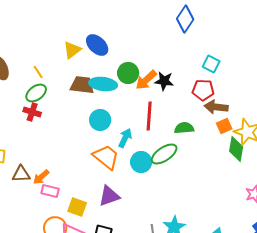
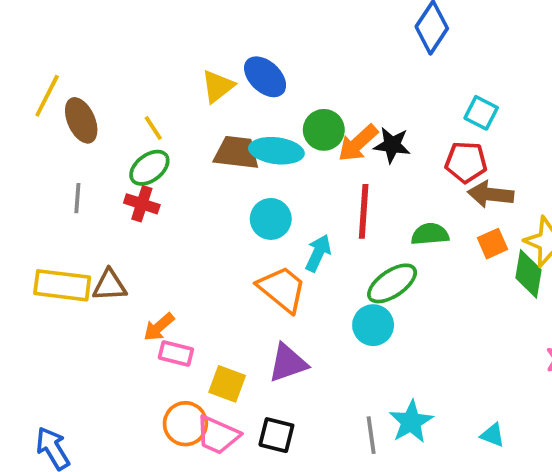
orange square: (224, 126) -> (493, 244), moved
cyan circle: (141, 162) -> (373, 325), moved
brown triangle: (21, 174) -> (110, 285), moved

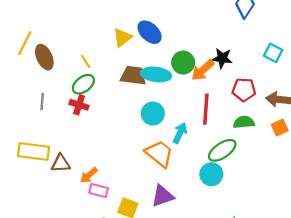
black star: (392, 145) -> (222, 58), moved
red pentagon: (466, 162) -> (244, 90), moved
brown triangle: (110, 285) -> (61, 163), moved

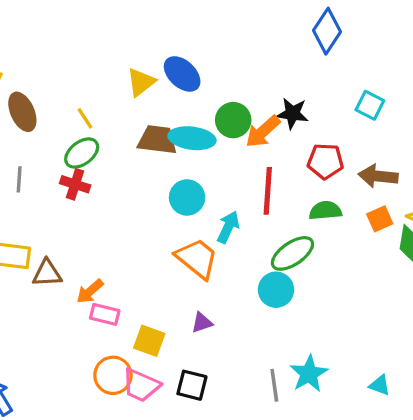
purple triangle: (163, 196) -> (202, 323), size x0.6

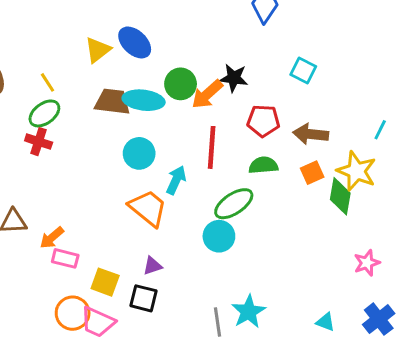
black square: (192, 385) -> (144, 298), moved
cyan triangle: (380, 385) -> (325, 322), moved

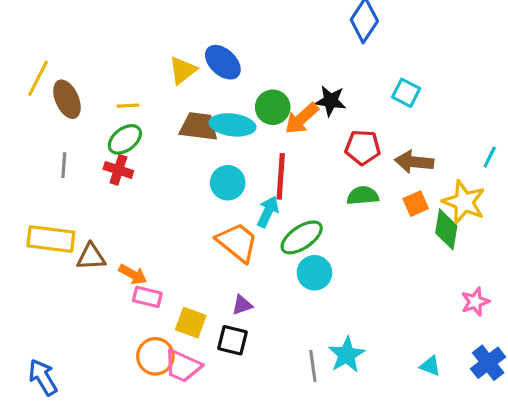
yellow line: (47, 82) -> (128, 106), turned -60
red line: (212, 147) -> (281, 176), moved
green ellipse: (234, 204) -> (302, 237), moved
orange arrow: (52, 238) -> (133, 274), turned -110

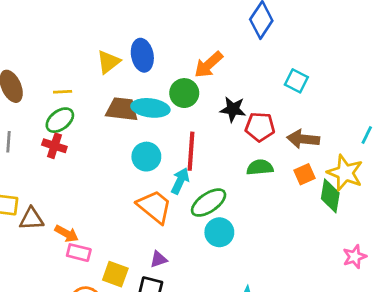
blue ellipse: (223, 62) -> (142, 55), turned 36
black star: (331, 101) -> (233, 109), moved
orange arrow: (302, 118) -> (209, 65), moved

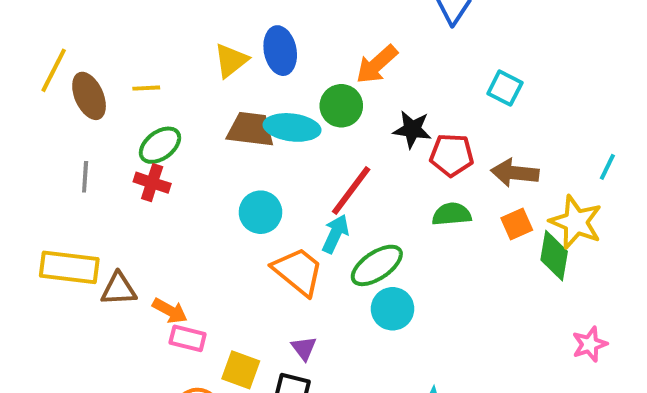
yellow line: (63, 92) -> (146, 88), moved
red line: (191, 151) -> (351, 191), turned 33
cyan circle: (146, 157) -> (260, 212), moved
purple triangle: (159, 259) -> (304, 348), turned -48

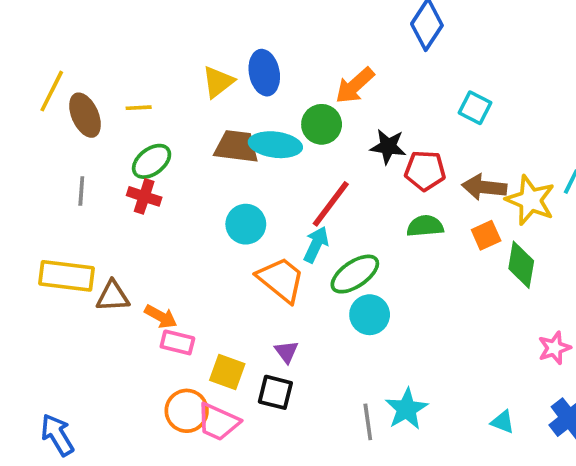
yellow star: (576, 222) -> (530, 200), moved

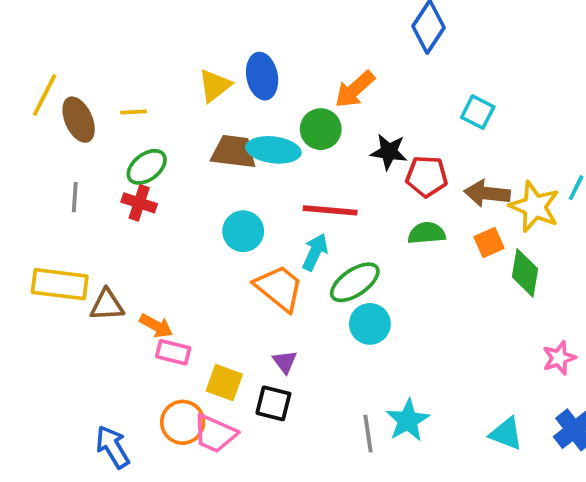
red line: (331, 204) -> (330, 210), turned 58
cyan triangle: (503, 422) -> (506, 434), size x1.4
blue arrow: (57, 435) -> (113, 447), moved

